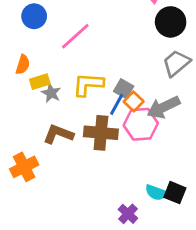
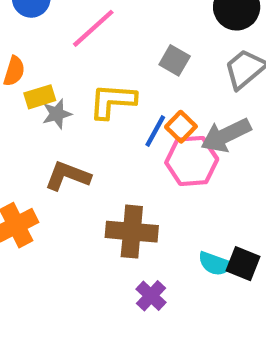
gray square: (124, 89) -> (175, 60), moved
gray star: (51, 93) -> (57, 114), turned 30
brown cross: (101, 133) -> (132, 232), moved
purple cross: (128, 214) -> (151, 296), moved

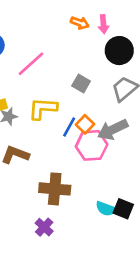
purple cross: (151, 296) -> (44, 227), moved

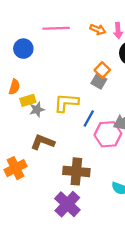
pink line: (31, 64) -> (56, 28), moved, turned 40
orange square: (85, 124) -> (102, 70), moved
purple cross: (44, 227) -> (67, 204), size x1.6

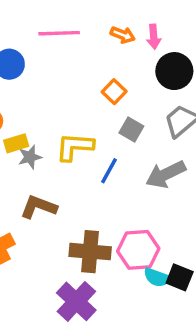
orange square: (102, 70) -> (114, 92), moved
gray square: (99, 81) -> (131, 130), moved
pink hexagon: (108, 134) -> (138, 250), moved

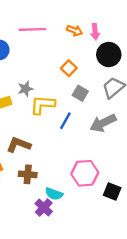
gray star: (30, 157) -> (25, 89), moved
brown cross: (90, 252) -> (28, 174), moved, size x0.7
cyan semicircle: (157, 277) -> (54, 194), moved
purple cross: (76, 301) -> (44, 207), size x0.7

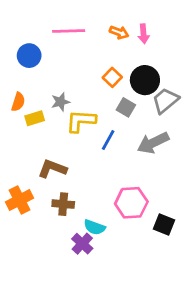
black circle: (109, 55) -> (145, 80), moved

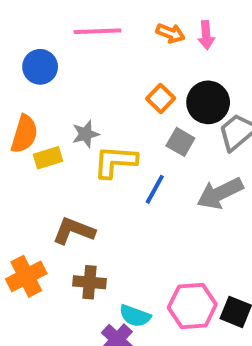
orange semicircle: (18, 102) -> (24, 134), size x1.4
pink hexagon: (131, 203) -> (192, 306), moved

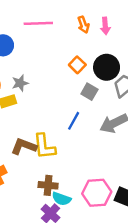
orange arrow: (171, 33) -> (83, 25), turned 49
gray star: (86, 134) -> (20, 83), moved
yellow L-shape: (115, 162) -> (44, 146), moved, turned -100
brown cross: (89, 282) -> (48, 185), moved

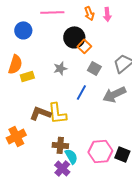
black circle: (107, 67) -> (74, 37), moved
gray star: (20, 83) -> (60, 68), moved
cyan semicircle: (61, 199) -> (71, 156), turned -140

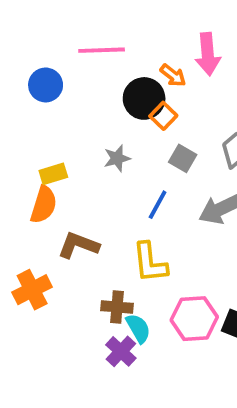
orange arrow: (89, 13) -> (173, 75), moved, turned -32
pink arrow: (107, 14) -> (208, 54), size x1.5
orange semicircle: (15, 64) -> (44, 205), moved
yellow L-shape: (57, 113) -> (150, 263), moved

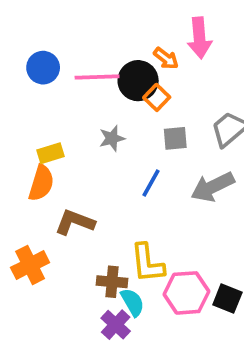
pink line: (102, 50) -> (97, 77), moved
gray square: (183, 158) -> (175, 138), turned -35
yellow L-shape: (150, 263) -> (147, 263), moved

